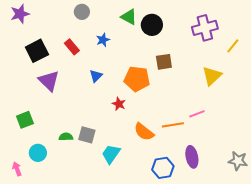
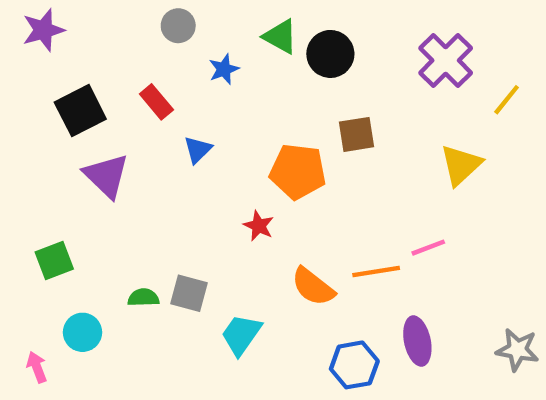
purple cross: (205, 28) -> (446, 60), turned -30
blue star: (103, 40) -> (224, 69), moved
blue triangle: (96, 76) -> (198, 150), moved

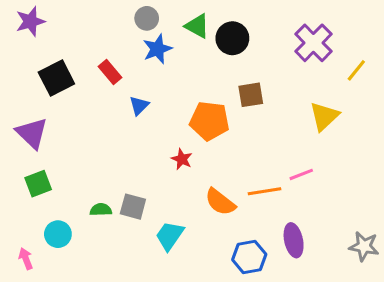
gray circle: (178, 26) -> (147, 18), moved
blue star: (224, 69) -> (157, 49), size x1.4
purple triangle: (106, 176) -> (32, 133), moved

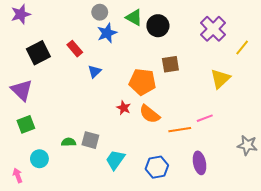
orange semicircle: (220, 202) -> (150, 114), moved
gray star: (364, 246) -> (247, 145), moved
blue hexagon: (249, 257) -> (157, 167), moved

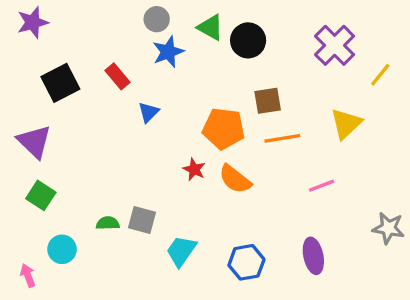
green square: (26, 124) -> (41, 195), turned -36
orange line: (180, 130) -> (282, 138), moved

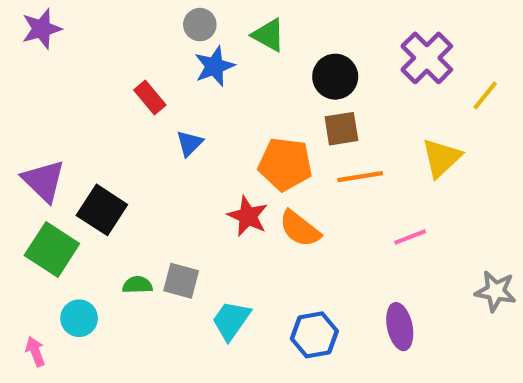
black circle: (248, 40) -> (335, 77), moved
black square: (60, 83) -> (102, 210), moved, turned -30
red star: (194, 169) -> (248, 216), size x1.4
green square: (41, 195) -> (52, 249), size x1.4

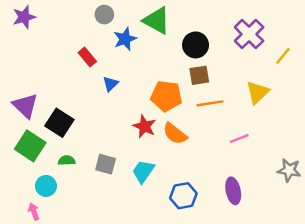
gray circle: (200, 25) -> (104, 15), moved
green triangle: (269, 35) -> (157, 21), size x1.4
green semicircle: (137, 285) -> (67, 160), moved
cyan trapezoid: (231, 320) -> (143, 171), moved
pink arrow: (35, 352) -> (34, 212), moved

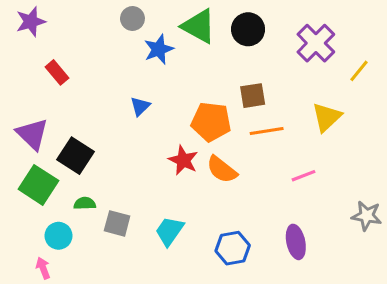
black circle: (196, 45) -> (248, 29), moved
red rectangle: (87, 57) -> (57, 72), moved
gray square: (106, 164) -> (117, 223), moved
cyan trapezoid: (143, 171) -> (169, 231), moved

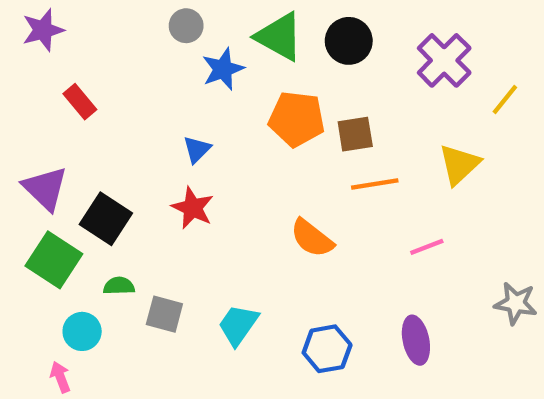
orange pentagon: (211, 122) -> (297, 119), moved
red star: (183, 160) -> (193, 208), moved

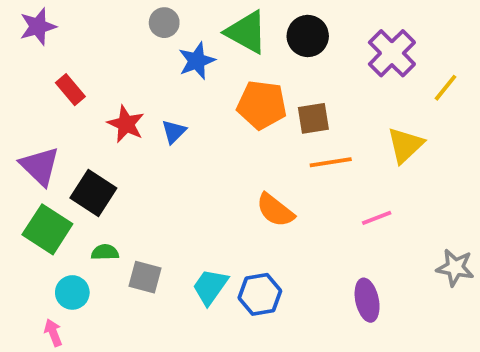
red star: (193, 208) -> (126, 124), moved
blue hexagon: (327, 349) -> (260, 294), moved

